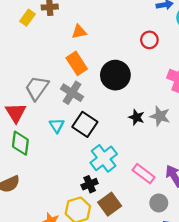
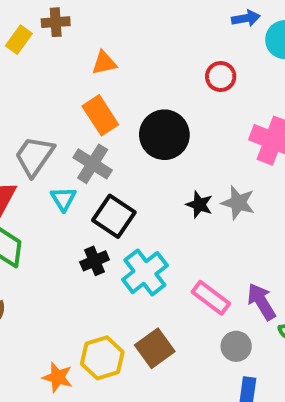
cyan triangle: (57, 126) -> (63, 199), moved
black cross: (90, 184) -> (95, 261), moved

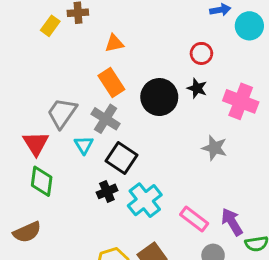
black star: (199, 205) -> (197, 88), moved

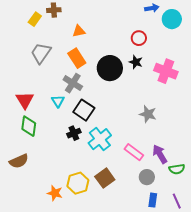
gray trapezoid: (62, 113) -> (41, 53), moved
gray star: (214, 148) -> (148, 114), moved

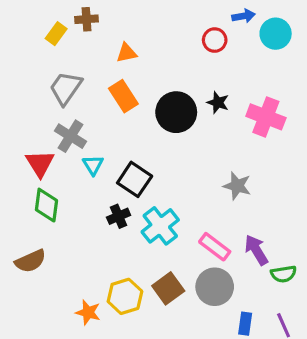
red circle: (139, 38) -> (215, 40), moved
gray cross: (73, 83) -> (70, 136), moved
gray circle: (147, 177) -> (215, 287), moved, size x1.5

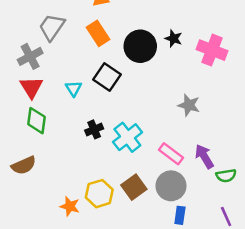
gray cross: (70, 136) -> (30, 56), moved, turned 30
black square: (135, 179) -> (107, 77), moved
blue rectangle: (245, 324) -> (180, 215), moved

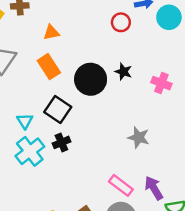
pink cross: (212, 50) -> (161, 83), size x0.7
black cross: (94, 129) -> (61, 142), moved
cyan cross: (127, 137) -> (30, 151), moved

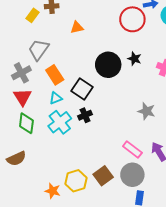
red circle: (121, 22) -> (132, 19), size x1.6
orange rectangle: (49, 67) -> (55, 75), moved
cyan triangle: (25, 121) -> (56, 98), turned 40

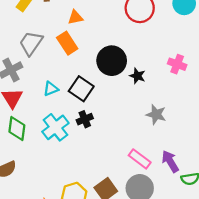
black star: (134, 59) -> (137, 76), moved
orange rectangle: (55, 75) -> (67, 43), moved
cyan triangle: (56, 98) -> (51, 89), moved

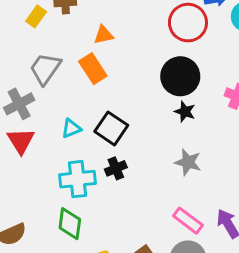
black circle: (112, 61) -> (180, 76), moved
gray star: (156, 114) -> (188, 162), moved
cyan cross: (55, 127) -> (77, 179), turned 32
green diamond: (17, 129) -> (70, 224), moved

